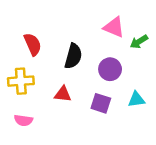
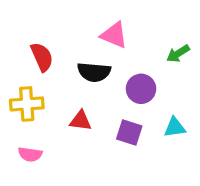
pink triangle: (114, 27) -> (114, 35), moved
black semicircle: (73, 56) -> (94, 72), turned 80

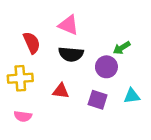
pink triangle: (114, 35) -> (68, 25), moved
green arrow: (178, 54) -> (122, 48), moved

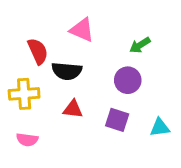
green arrow: (122, 48) -> (140, 45), moved
black semicircle: (71, 54) -> (67, 71), moved
cyan triangle: (132, 96) -> (160, 127), moved

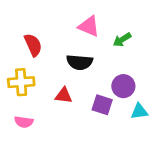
pink triangle: (82, 30) -> (89, 26), moved
black semicircle: (67, 71) -> (80, 62), moved
purple circle: (128, 80) -> (123, 86), moved

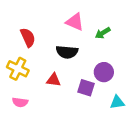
yellow cross: (21, 82) -> (18, 69), turned 30
cyan triangle: (139, 111) -> (117, 102), moved

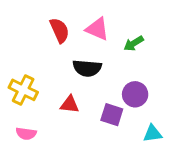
red semicircle: (28, 37) -> (60, 30), moved

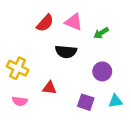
red semicircle: (60, 30) -> (45, 23), turned 66
red triangle: (70, 104) -> (49, 88), moved
purple square: (112, 115) -> (86, 102), moved

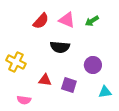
green arrow: (101, 33) -> (92, 21), moved
pink semicircle: (20, 101) -> (24, 100), moved
purple square: (86, 102) -> (69, 85), moved

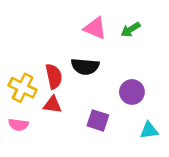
red semicircle: (41, 21) -> (54, 76), moved, turned -54
red triangle: (45, 80) -> (52, 105), moved
pink semicircle: (24, 100) -> (18, 125), moved

